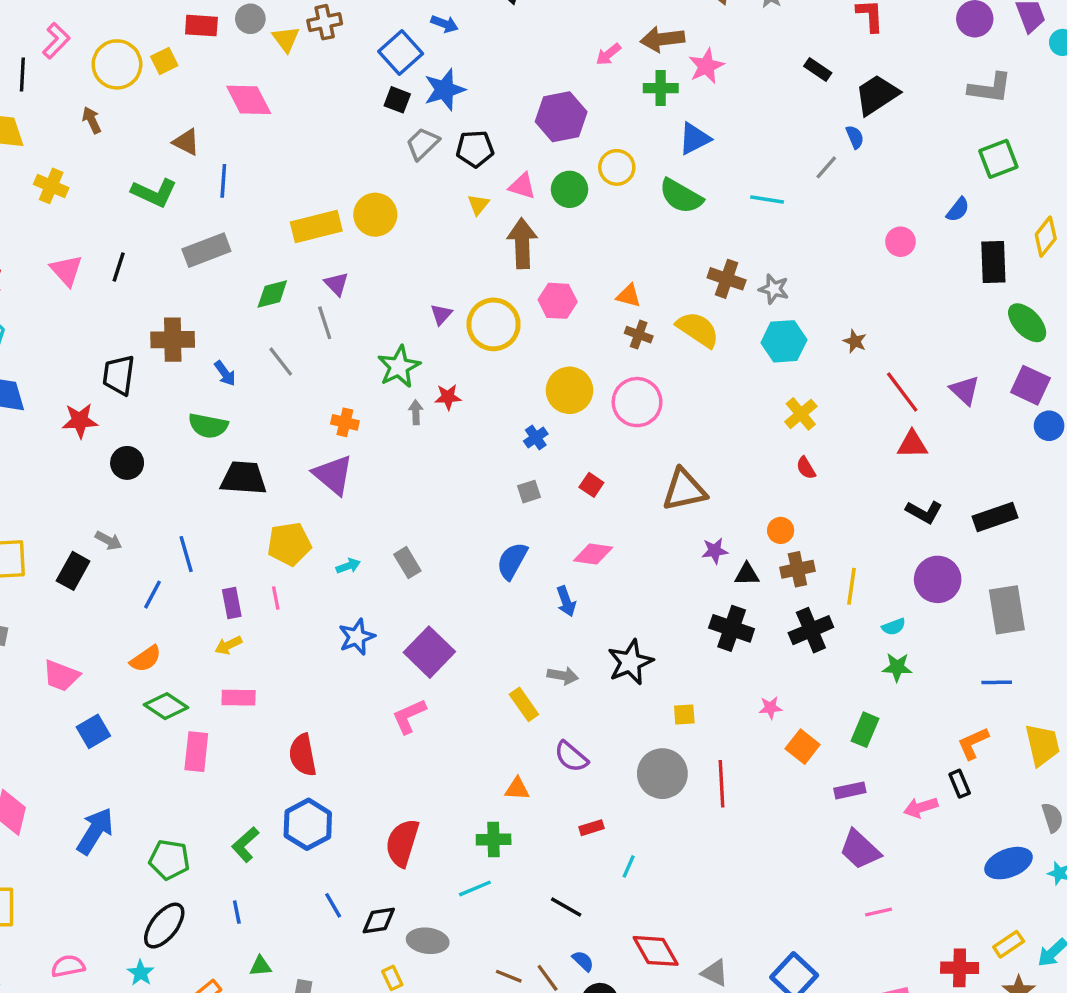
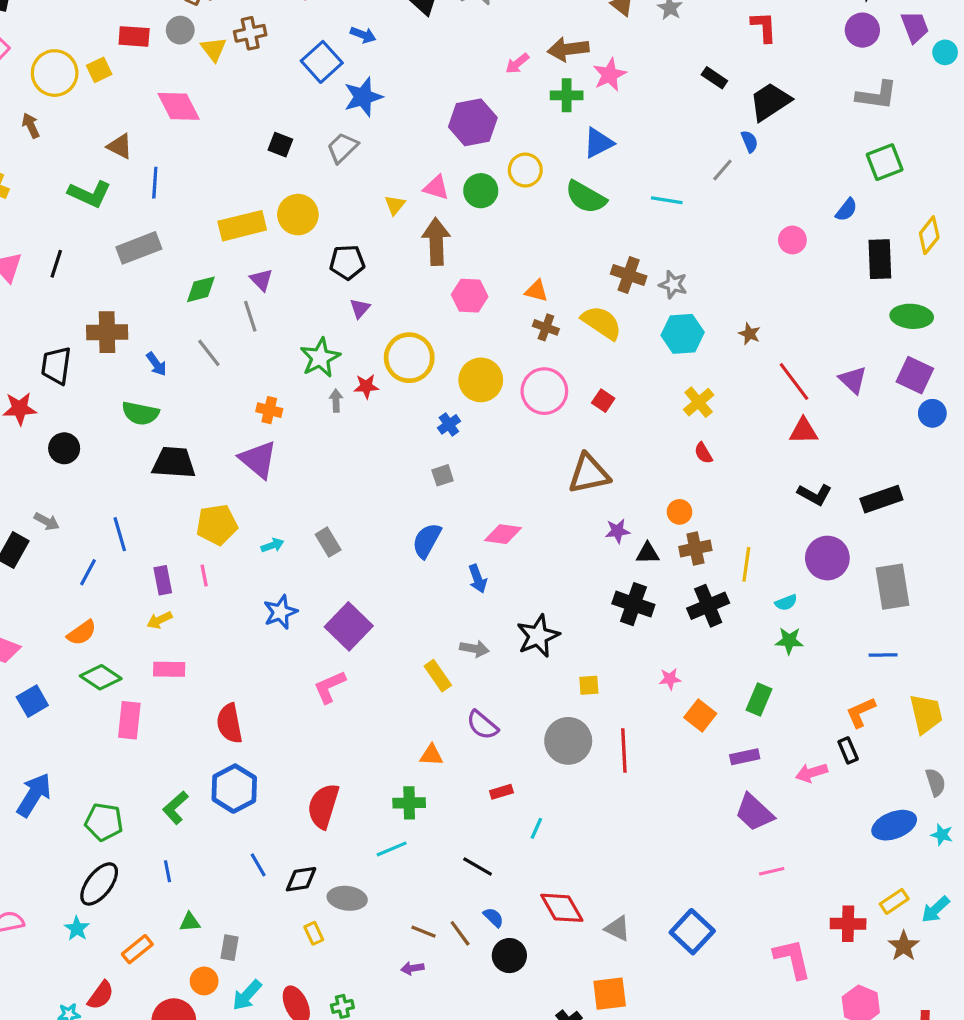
black square: (397, 100) -> (280, 145), moved
black pentagon: (475, 149) -> (347, 262), moved
green ellipse: (1027, 323) -> (912, 316), turned -42
yellow circle: (494, 324) -> (409, 358), moved
red square: (591, 485) -> (603, 401), moved

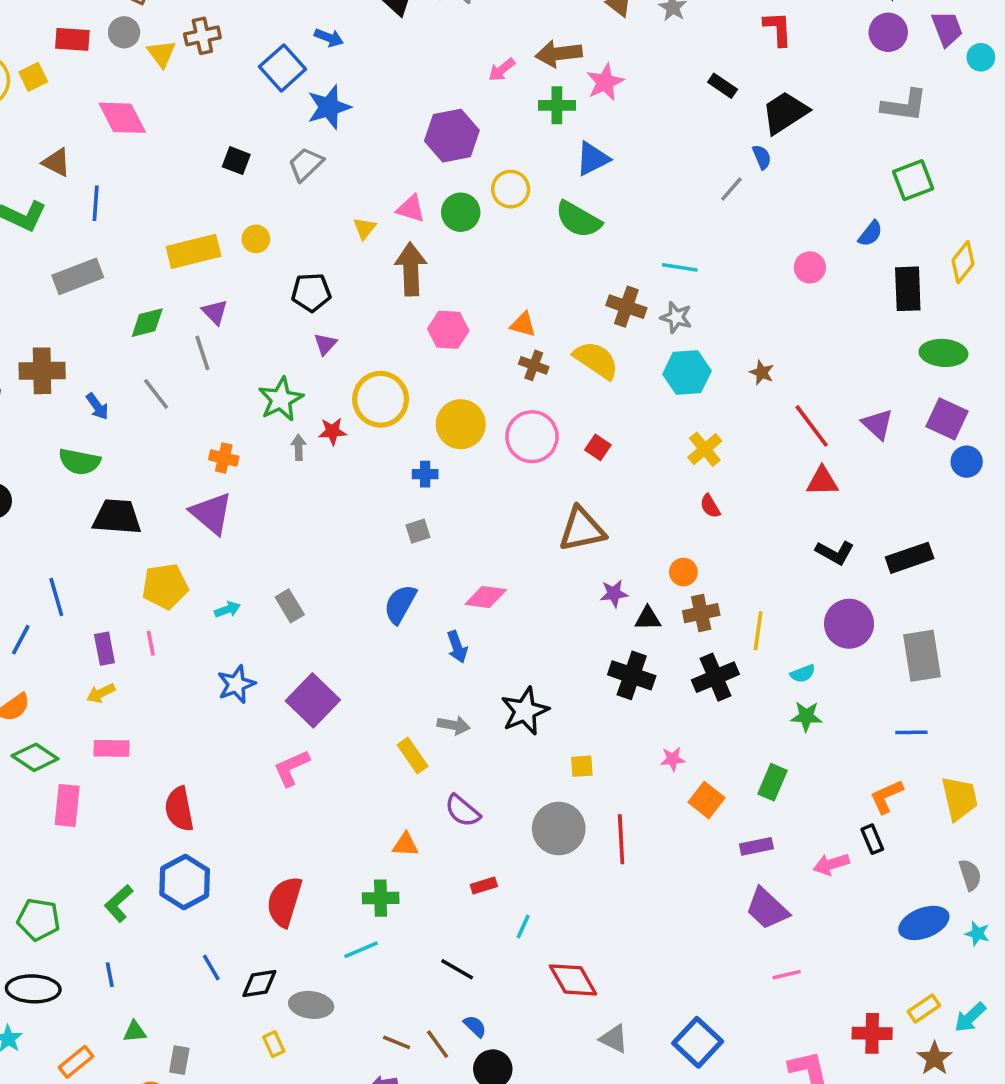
cyan line: (667, 200) -> (680, 267), moved
yellow circle: (298, 215) -> (256, 239), size x0.6
blue cross: (449, 424) -> (425, 474), turned 35
black ellipse: (99, 884) -> (33, 989), turned 54
red diamond: (562, 908) -> (573, 980), moved

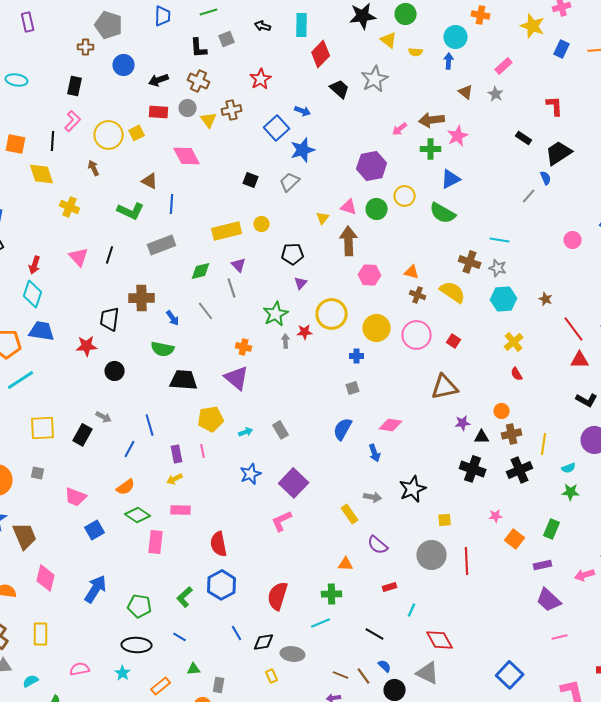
blue line: (110, 975) -> (180, 637), turned -48
gray triangle: (614, 1039) -> (428, 673), moved, size x1.4

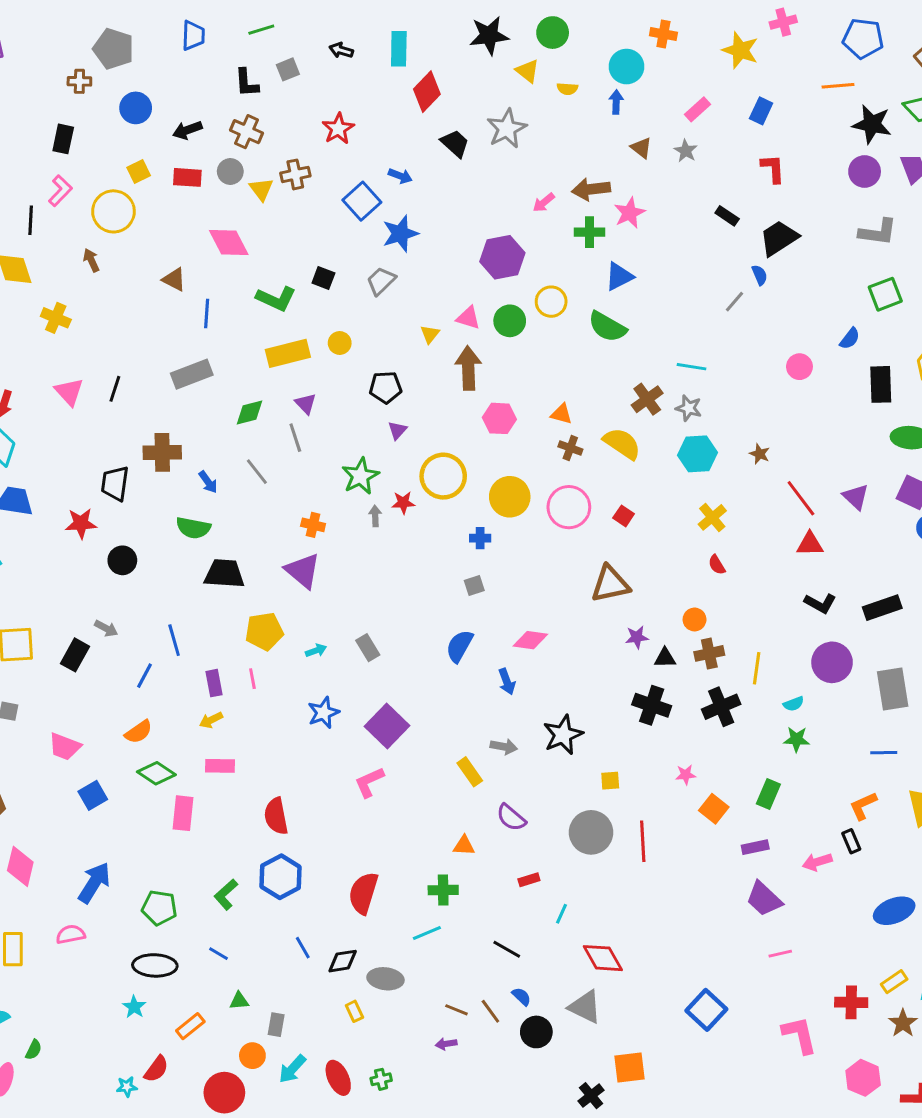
blue rectangle: (562, 49) -> (761, 111), moved
yellow square: (137, 133) -> (139, 171), moved
green L-shape: (131, 211) -> (276, 299), moved
brown cross: (470, 262) -> (647, 399), turned 35
pink semicircle: (80, 669) -> (71, 934), moved

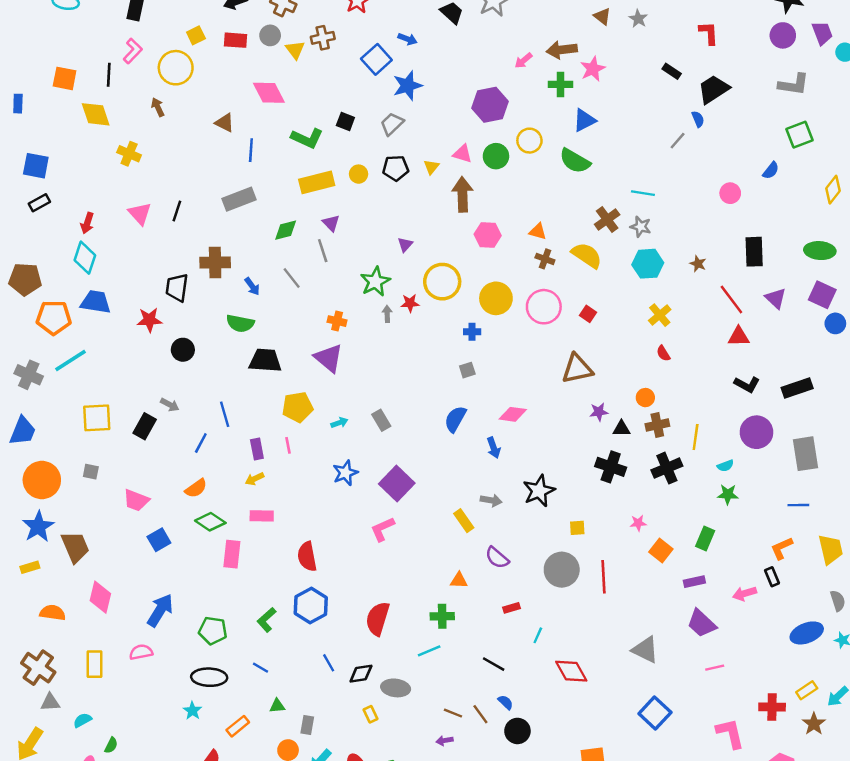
black rectangle: (881, 384) -> (754, 252), moved
black pentagon: (386, 387) -> (396, 168), moved
gray triangle: (585, 1007) -> (645, 650), moved

